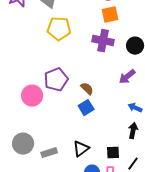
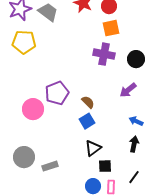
yellow pentagon: (59, 29) -> (24, 42), moved
black triangle: (81, 149) -> (93, 148), moved
black square: (113, 153) -> (105, 166), moved

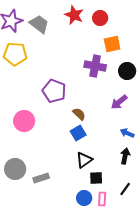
orange square: (111, 28) -> (112, 44), moved
purple pentagon: (57, 93) -> (54, 91), moved, turned -30

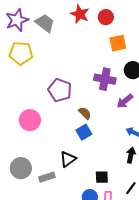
purple cross: (95, 66) -> (105, 79), moved
black triangle: (84, 160) -> (68, 159), moved

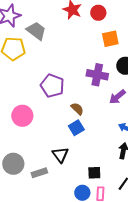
gray trapezoid: (45, 23) -> (36, 31), moved
black triangle: (68, 159) -> (60, 155), turned -30

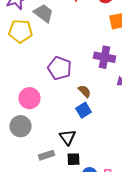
gray circle: (13, 164) -> (20, 126), moved
black square: (94, 173) -> (73, 159), moved

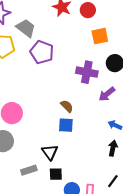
purple pentagon: (59, 68) -> (42, 52), moved
blue square: (83, 110) -> (66, 125), turned 35

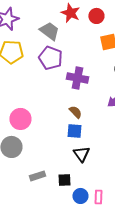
gray trapezoid: (26, 28) -> (49, 31), moved
purple cross: (87, 72) -> (77, 78), moved
black triangle: (50, 152) -> (81, 154), moved

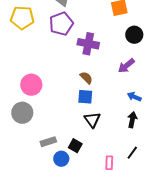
purple pentagon: (50, 58) -> (61, 24), turned 30
black square: (64, 180) -> (75, 146), turned 32
blue circle: (80, 196) -> (61, 159), moved

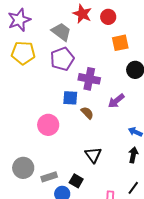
purple arrow: (126, 66) -> (116, 101), moved
pink circle: (31, 85) -> (48, 125), moved
blue square: (85, 97) -> (70, 98), moved
gray circle: (22, 113) -> (23, 168), moved

